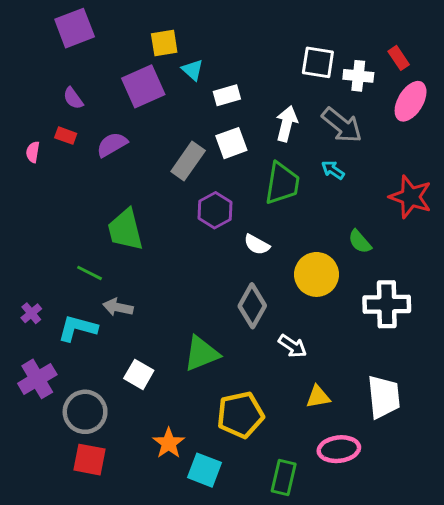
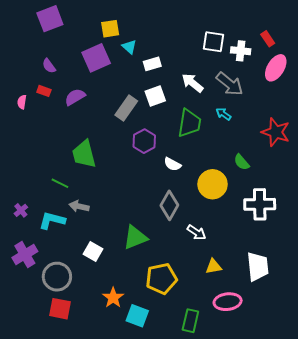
white arrow: (287, 124) -> (192, 83), turned -65

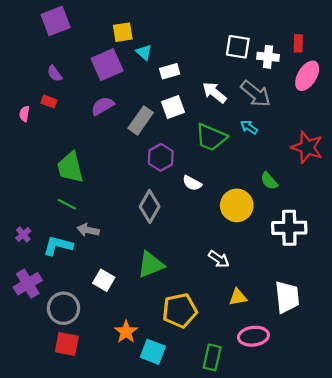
red rectangle: (268, 39) -> (298, 43), turned 35
purple semicircle: (75, 97) -> (103, 106), moved
green trapezoid: (189, 123) -> (211, 137), turned 104
green trapezoid: (84, 154) -> (70, 167), moved
gray diamond: (169, 205) -> (150, 207), moved

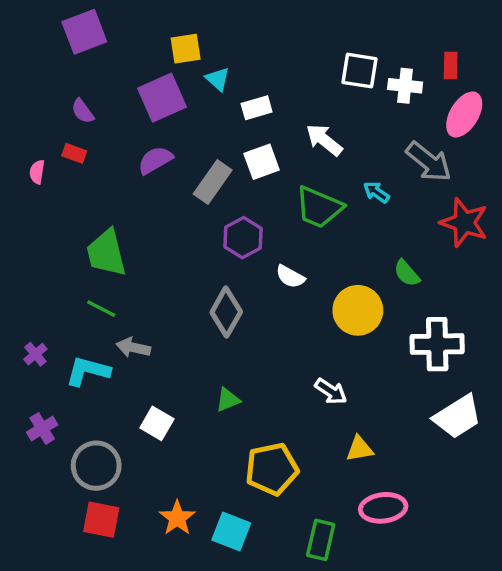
gray arrow: (256, 94) -> (429, 162), moved
green triangle: (151, 265) -> (228, 400), size x0.6
purple cross: (28, 284) -> (42, 428), size x0.7
white trapezoid: (287, 297) -> (457, 417), moved, turned 64
orange star: (126, 332) -> (177, 518), moved

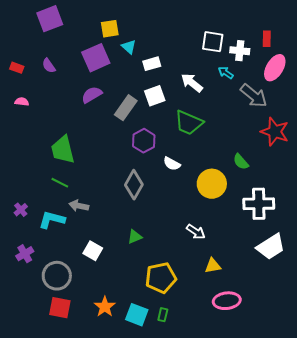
red rectangle: (74, 153) -> (17, 68), moved
pink semicircle: (37, 172) -> (22, 102), turned 88
cyan arrow: (376, 192) -> (226, 73), moved
green rectangle: (321, 540) -> (163, 315), moved, size x0.6

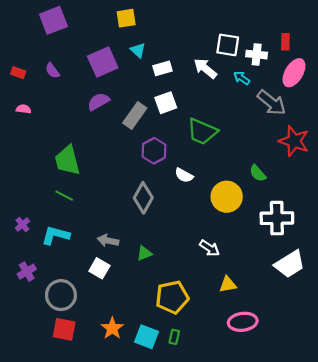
yellow square: (110, 29) -> (126, 18), moved
white arrow: (192, 83) -> (205, 68), moved
gray arrow: (79, 206) -> (108, 241), moved

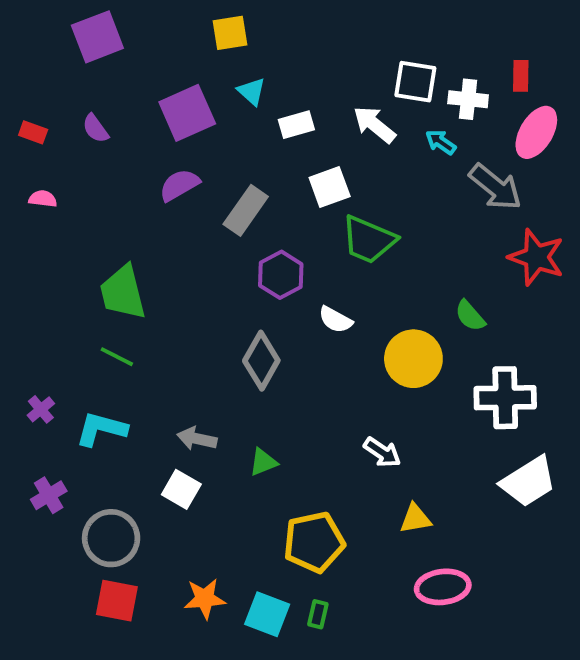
white square: (166, 103) -> (330, 187), moved
orange star: (112, 328) -> (205, 599), turned 30

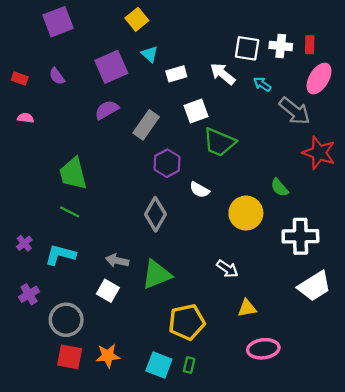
yellow square: (230, 33) -> (137, 19), turned -30
white cross: (468, 99) -> (281, 46), moved
green triangle: (263, 462) -> (157, 275), size x1.8
orange star: (205, 599) -> (108, 356), moved

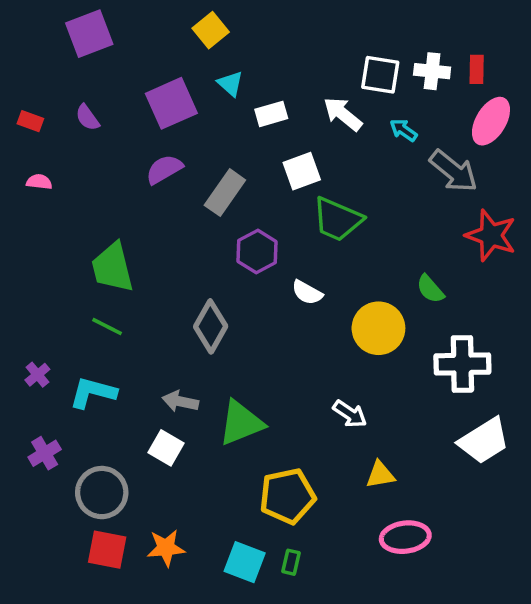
gray diamond: (155, 214) -> (211, 326), moved

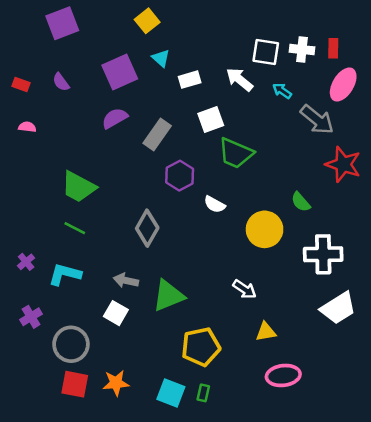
green trapezoid: (112, 268) -> (78, 187), turned -48

